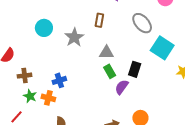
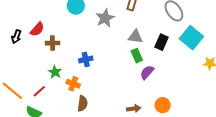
black rectangle: (135, 69) -> (161, 42), moved
brown cross: (25, 76) -> (52, 43), moved
orange cross: (48, 98) -> (73, 84), moved

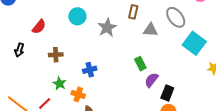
red semicircle: (37, 29) -> (39, 27), moved
gray triangle: (135, 37) -> (150, 30), moved
black rectangle: (161, 42) -> (167, 93), moved

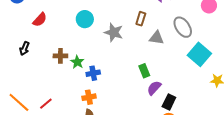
red semicircle: (39, 27) -> (40, 20), moved
gray star: (107, 28) -> (114, 32), turned -30
green star: (60, 84) -> (77, 62), moved
orange cross: (78, 94) -> (89, 97), moved, turned -32

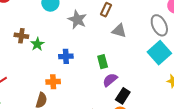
gray ellipse: (183, 27) -> (159, 25), moved
blue cross: (93, 73) -> (66, 56), moved
orange cross: (89, 97) -> (53, 82), moved

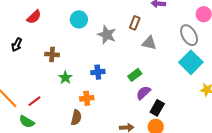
green star: (37, 44) -> (65, 78), moved
green rectangle: (103, 62) -> (135, 75), turned 72

